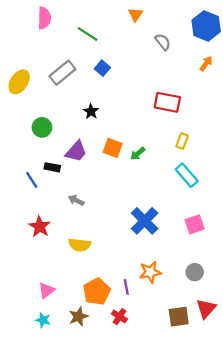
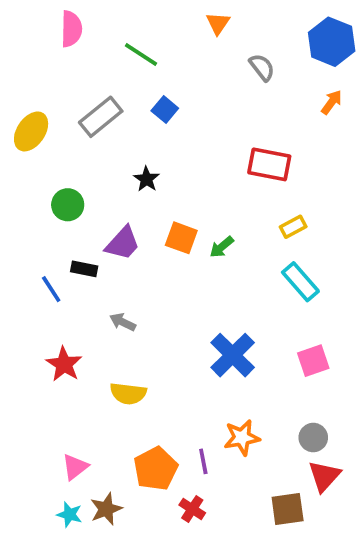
yellow rectangle: (182, 141) -> (293, 227), turned 42
red triangle: (206, 309) -> (324, 476), moved
brown star: (78, 317) -> (106, 509), moved

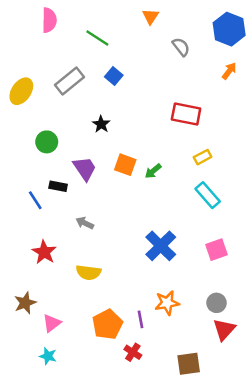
purple trapezoid: (123, 243) -> (85, 169), turned -76
brown star: (106, 509) -> (25, 303), moved
brown square: (288, 509) -> (189, 364), moved

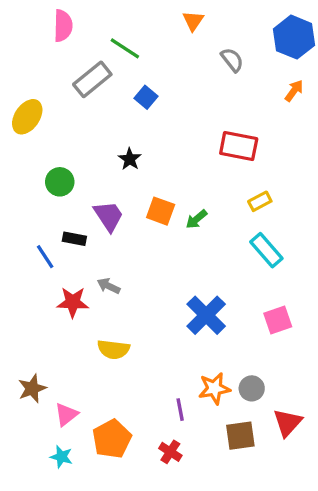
gray rectangle: (69, 81) -> (92, 79), moved
red star: (44, 252) -> (73, 302), moved, turned -30
gray circle: (217, 303) -> (252, 388), moved
orange pentagon: (108, 324) -> (112, 439), moved
brown square: (189, 364) -> (240, 436), moved

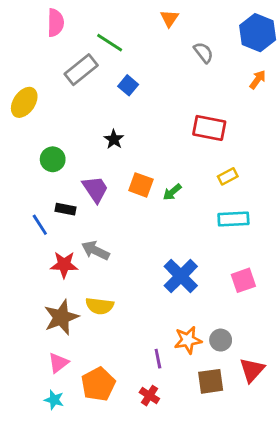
cyan rectangle: (266, 250) -> (233, 219), turned -52
gray arrow: (109, 286) -> (95, 250), size x1.4
brown star: (32, 388) -> (61, 317), moved, size x1.4

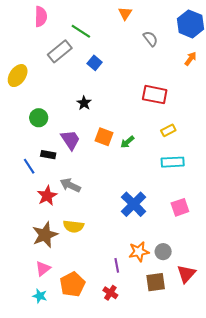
red star: (64, 265) -> (47, 196), turned -30

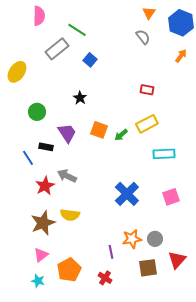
orange triangle: (125, 13) -> (149, 13), moved
red rectangle: (155, 95) -> (147, 90), size x0.6
yellow rectangle: (168, 130) -> (147, 124), moved, size x1.5

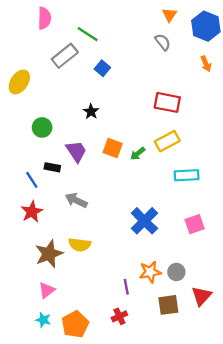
orange arrow: (181, 56) -> (206, 64), turned 120
red rectangle: (147, 90) -> (167, 102), size x1.6
red star: (45, 186) -> (32, 212), moved
orange pentagon: (69, 270) -> (75, 324), moved
red cross: (105, 278) -> (119, 316), turned 32

